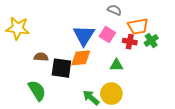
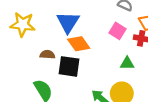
blue triangle: (84, 35) -> (68, 22), moved
orange diamond: (81, 58) -> (79, 44), moved, turned 60

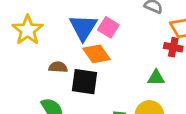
yellow star: (23, 24) -> (28, 30), turned 30
pink square: (117, 31) -> (108, 27), moved

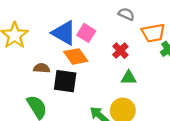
blue triangle: (83, 27) -> (64, 33), turned -32
red cross: (173, 47) -> (120, 51), moved, turned 35

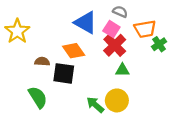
blue triangle: (64, 33) -> (85, 23), moved
pink square: (86, 33) -> (111, 29), moved
red cross: (120, 51) -> (115, 45), size x1.5

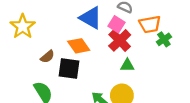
brown semicircle: (42, 61) -> (47, 57), turned 136

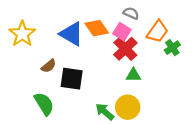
blue triangle: (91, 18) -> (72, 34), moved
orange trapezoid: (150, 24) -> (157, 32), turned -45
orange diamond: (79, 46) -> (97, 28), moved

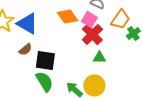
blue triangle: (72, 34) -> (27, 24), moved
green semicircle: (44, 104) -> (44, 82), moved

